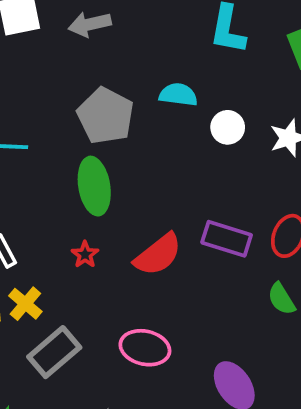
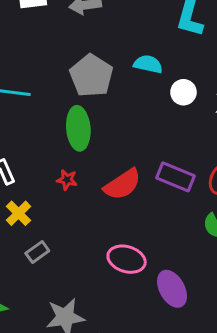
red star: (85, 255) -> (67, 180), turned -30
pink ellipse: (145, 348) -> (127, 259), moved
gray rectangle: (54, 352) -> (37, 252), size x0.6

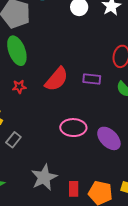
purple rectangle: (176, 177) -> (92, 79), moved, size x0.7

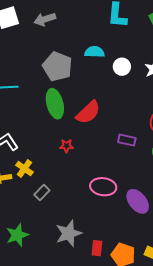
red semicircle: (57, 79) -> (88, 112), moved
red star: (19, 87) -> (66, 146), moved

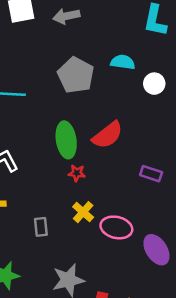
green ellipse: (55, 104) -> (66, 140), moved
yellow cross: (24, 169) -> (83, 212), moved
gray rectangle: (42, 192) -> (41, 227), turned -56

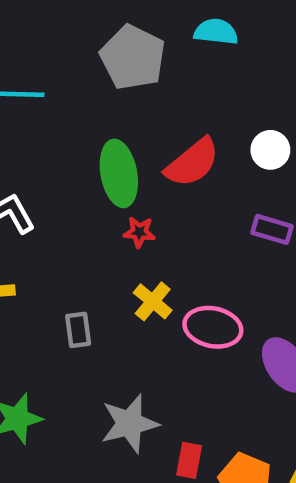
white circle: (154, 84) -> (270, 150), moved

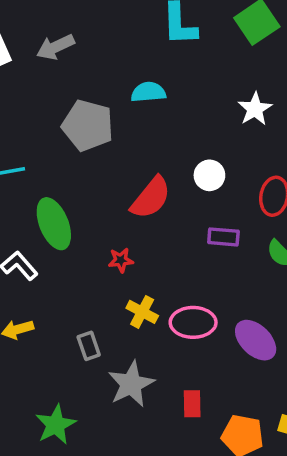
green ellipse: (119, 173) -> (54, 224), moved
gray star: (130, 424) -> (131, 384), moved
red rectangle: (189, 460) -> (192, 404), moved

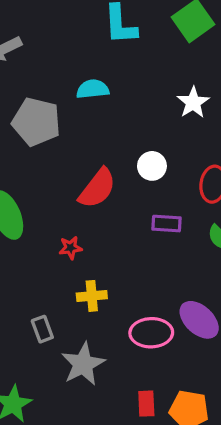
yellow cross: (142, 312) -> (92, 296), turned -32
pink ellipse: (193, 322) -> (151, 333), moved
red rectangle: (192, 404) -> (146, 404), moved

